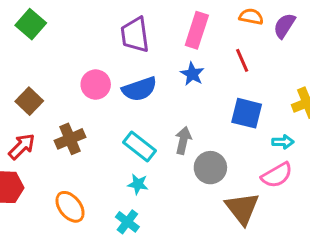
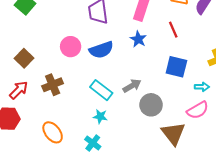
gray arrow: (183, 140) -> (132, 86), turned 48

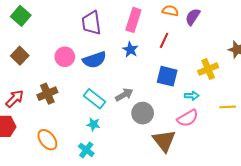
red line: (173, 30) -> (164, 40), turned 49
brown square: (24, 58) -> (20, 56), moved

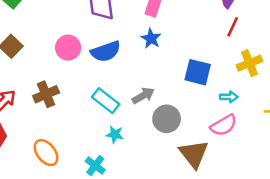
red line: (164, 40) -> (233, 27), moved
cyan star: (93, 124) -> (115, 134), moved

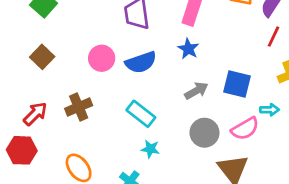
gray arrow: (143, 96) -> (196, 91), moved
pink semicircle: (224, 125) -> (245, 129), moved

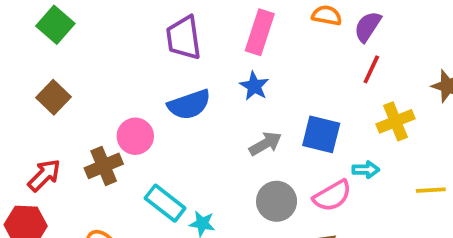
pink circle: (102, 58) -> (135, 136), moved
cyan rectangle: (141, 114) -> (165, 203), moved

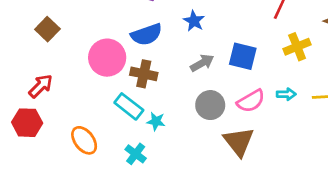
pink circle: (135, 136) -> (107, 58), size x1.4
brown cross: (104, 166) -> (144, 74), moved, turned 35
cyan arrow: (366, 170) -> (286, 94), moved

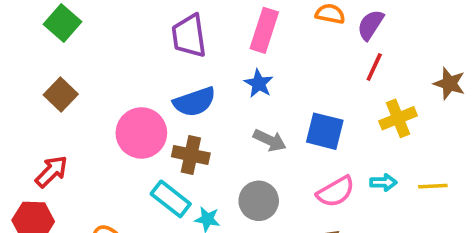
gray arrow: (202, 63) -> (270, 140), turned 55
gray circle: (210, 105) -> (259, 201), moved

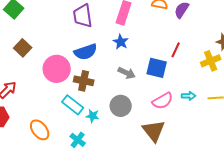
red line: (374, 67) -> (176, 50), moved
brown square: (61, 94) -> (23, 48), moved
yellow cross: (398, 118) -> (211, 61), moved

